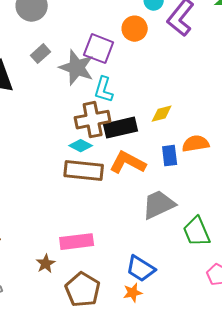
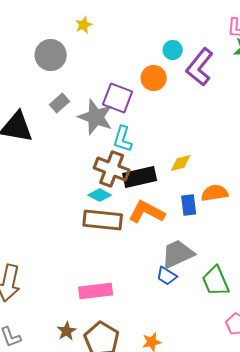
brown cross: (93, 120) -> (112, 169), turned 32
brown star: (46, 264) -> (67, 331), moved
blue trapezoid: (141, 269) -> (167, 276), moved, size x0.7

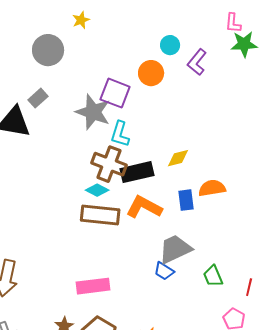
purple L-shape: (200, 67) -> (197, 62), size x0.7
gray rectangle: (60, 103) -> (38, 98), moved
green trapezoid: (216, 281) -> (213, 276), size x0.7

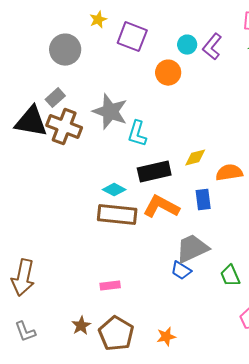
purple L-shape: (197, 62) -> (212, 47), moved
purple square: (115, 93) -> (132, 37), moved
brown cross: (109, 164) -> (64, 127), moved
orange semicircle: (212, 188) -> (229, 173), moved
pink rectangle: (93, 286) -> (110, 286), size x0.6

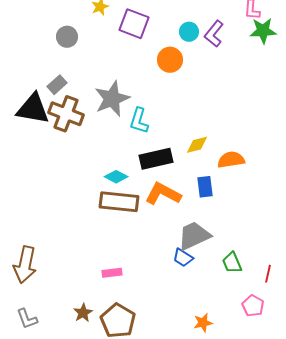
gray circle: (65, 50) -> (67, 37), size x0.7
gray star: (110, 112) -> (112, 99), turned 30
orange star: (166, 337) -> (203, 323), moved

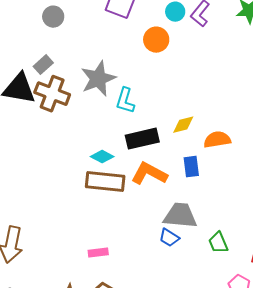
gray trapezoid: (194, 236) -> (180, 216), turned 30

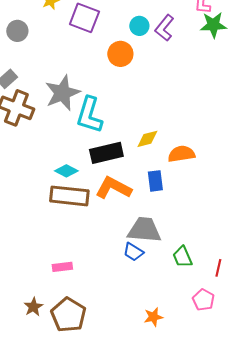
cyan L-shape: (125, 101) -> (89, 115), size x1.4

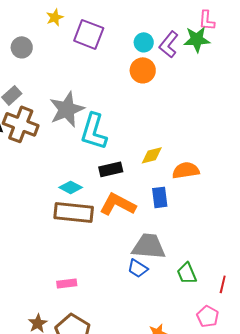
green star: (213, 25) -> (197, 39), moved
orange circle: (120, 54) -> (143, 70), moved
black rectangle: (106, 153) -> (111, 169), size x0.7

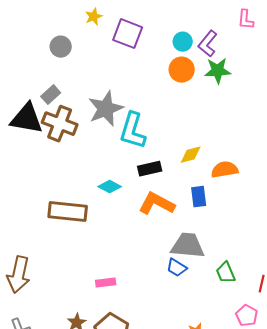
green star: (197, 39) -> (218, 71), moved
brown rectangle: (74, 212) -> (68, 212), moved

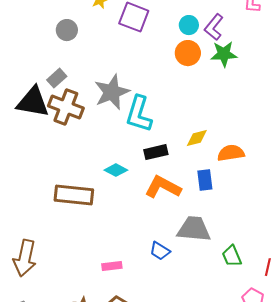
blue trapezoid: (177, 268) -> (160, 251), moved

